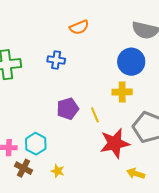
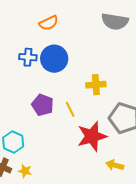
blue circle: (131, 62) -> (54, 59), moved
purple pentagon: (68, 109) -> (43, 105), turned -30
yellow star: (58, 171) -> (25, 171), moved

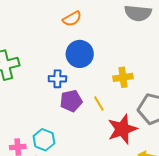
blue cross: (28, 57) -> (57, 79), moved
purple pentagon: (43, 105) -> (71, 101), turned -30

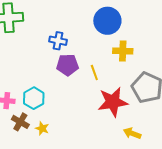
blue circle: (80, 54) -> (107, 21), moved

